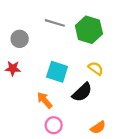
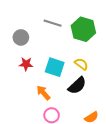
red star: (13, 68) -> (26, 64), moved
yellow semicircle: (96, 68) -> (81, 64), moved

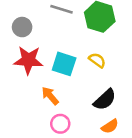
red star: (26, 64) -> (28, 60), size x1.6
black semicircle: (77, 86) -> (105, 100), moved

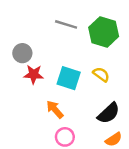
gray circle: (22, 27) -> (22, 53), moved
red star: (28, 60) -> (34, 74), size x0.7

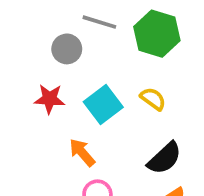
gray circle: (22, 53) -> (67, 49), moved
cyan square: (69, 78) -> (103, 105), turned 35

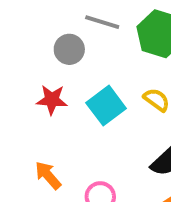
orange arrow: (82, 152) -> (48, 175), moved

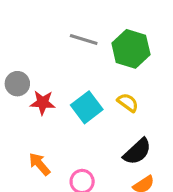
gray circle: (69, 49) -> (17, 84), moved

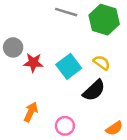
black semicircle: (137, 152) -> (94, 90), moved
orange arrow: (39, 164) -> (31, 112), turned 66

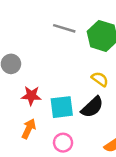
red star: (33, 63) -> (31, 96), moved
cyan square: (69, 66) -> (62, 107), moved, turned 30

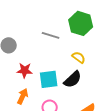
gray line: (64, 28) -> (51, 35), moved

